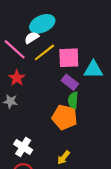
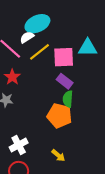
cyan triangle: (93, 69) -> (88, 48), moved
white cross: (23, 147) -> (19, 145), turned 30
yellow arrow: (64, 158) -> (58, 155), turned -88

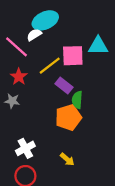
yellow line: (40, 52) -> (50, 66), moved
purple rectangle: (65, 81) -> (64, 85), moved
orange pentagon: (59, 116) -> (68, 117), turned -30

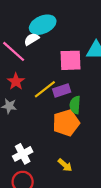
yellow line: (50, 66) -> (45, 89), moved
purple rectangle: (64, 85) -> (62, 90), turned -56

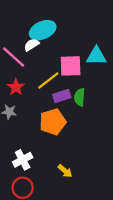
yellow line: (45, 89) -> (48, 80), moved
green semicircle: (75, 105) -> (80, 97), moved
orange pentagon: (66, 123) -> (53, 122), moved

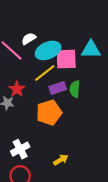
cyan ellipse: (43, 30) -> (48, 50), moved
red star: (16, 87) -> (17, 89), moved
yellow arrow: (65, 171) -> (61, 160), turned -72

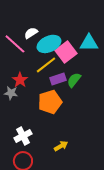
pink square: (66, 59) -> (66, 52), turned -35
green semicircle: (75, 89) -> (74, 80), turned 35

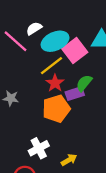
purple rectangle: (58, 79) -> (75, 94), moved
red star: (20, 80) -> (55, 83), moved
white cross: (23, 136) -> (39, 148), moved

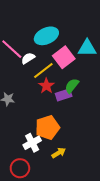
white semicircle: (34, 28) -> (28, 58), moved
cyan ellipse: (55, 41) -> (46, 36), moved
orange pentagon: (56, 109) -> (47, 127), moved

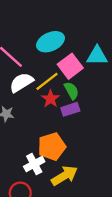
white semicircle: (28, 58) -> (21, 82), moved, size x1.5
green semicircle: (72, 86) -> (71, 91), moved, turned 112
yellow arrow: (59, 153) -> (64, 176), size x1.6

